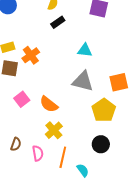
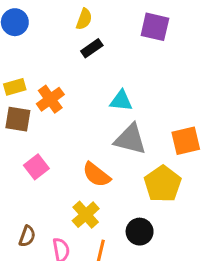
cyan triangle: (85, 50) -> (121, 101), moved
orange semicircle: (49, 104) -> (96, 175), moved
black circle: (101, 144) -> (140, 232), moved

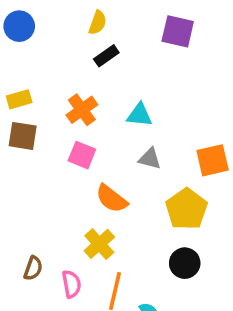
orange cross: (50, 99) -> (82, 110), moved
gray triangle: (130, 139) -> (150, 159), size x0.6
pink square: (36, 167) -> (82, 155), moved, turned -30
black circle: (140, 232) -> (185, 263), moved

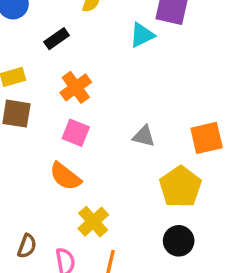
black rectangle: (106, 56) -> (57, 39), moved
cyan triangle: (139, 115) -> (142, 35), moved, turned -32
orange semicircle: (112, 199) -> (65, 176), moved

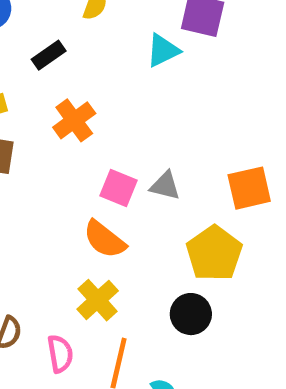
pink square: (76, 133) -> (119, 188), moved
orange semicircle: (65, 176) -> (105, 239), moved
black circle: (179, 241) -> (191, 314), moved

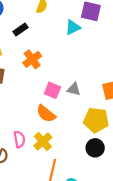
yellow pentagon: (214, 253) -> (96, 120), turned -30
black circle: (191, 314) -> (95, 148), moved
pink semicircle: (60, 354) -> (19, 139), moved

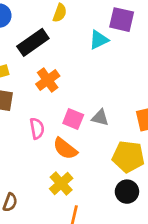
black rectangle: (20, 29) -> (33, 42), size x1.6
pink semicircle: (19, 139) -> (37, 128), moved

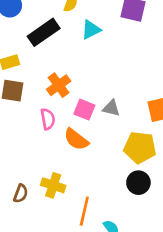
cyan triangle: (99, 40) -> (91, 30), moved
orange cross: (48, 80) -> (59, 85), moved
yellow cross: (61, 184) -> (53, 185), moved, turned -30

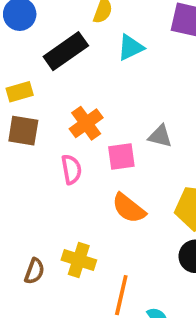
gray triangle: (111, 108) -> (160, 136), moved
pink square: (84, 110) -> (121, 157), turned -30
orange semicircle: (76, 139) -> (129, 208), moved

